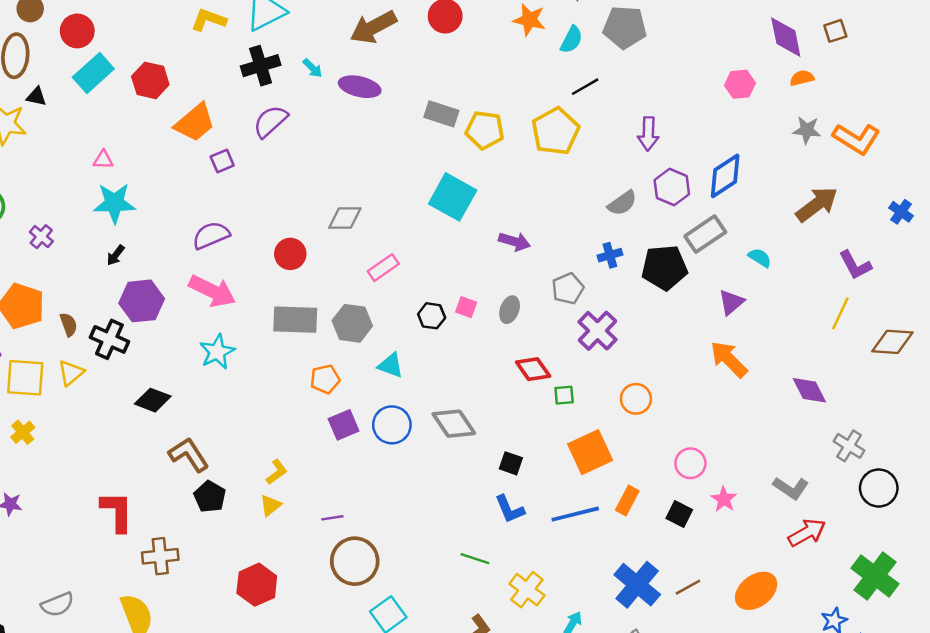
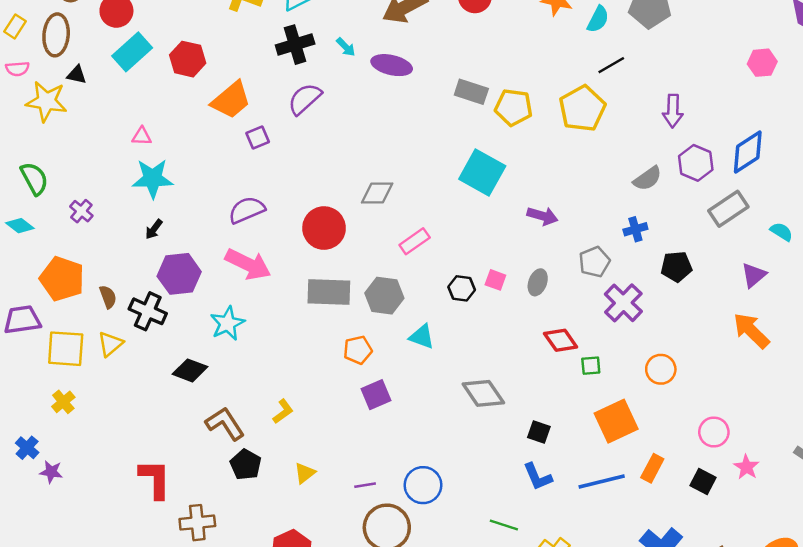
red circle: (290, 254) -> (324, 228), size x1.4
black pentagon: (664, 268) -> (676, 267), moved, size x0.7
cyan star: (217, 352) -> (227, 323), moved
blue circle: (392, 425) -> (423, 485), moved
yellow L-shape: (277, 472) -> (283, 411), moved

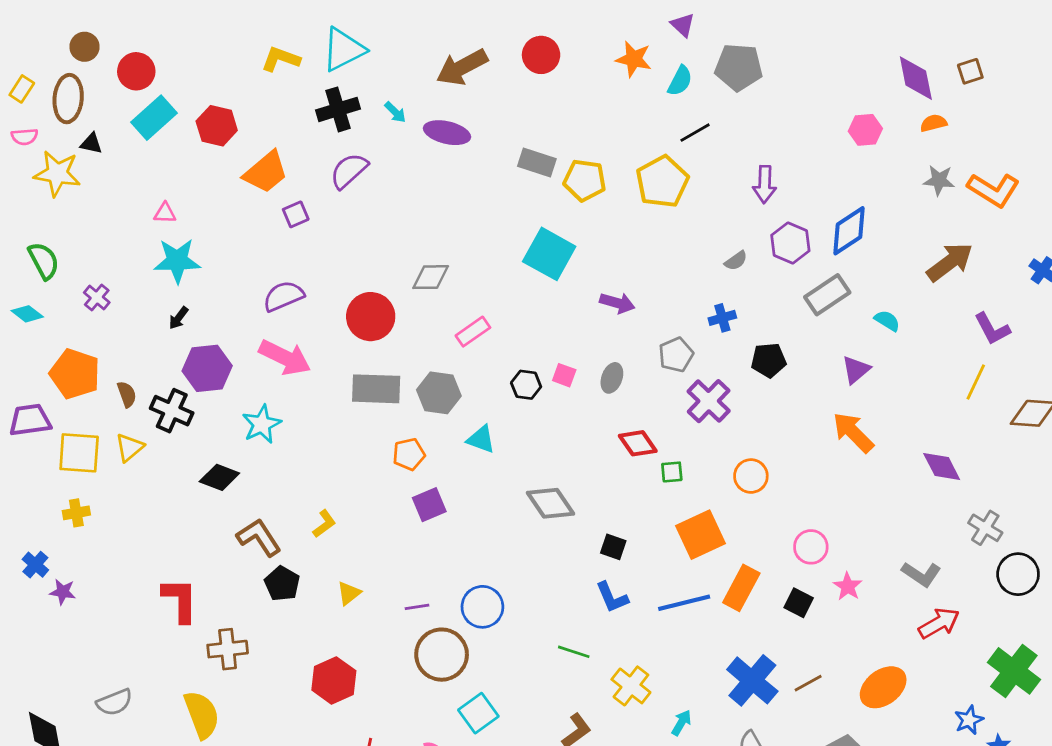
gray semicircle: (647, 179) -> (736, 261), size x0.7
yellow cross: (63, 402) -> (76, 513), turned 30
orange rectangle: (652, 468) -> (741, 588), size x1.4

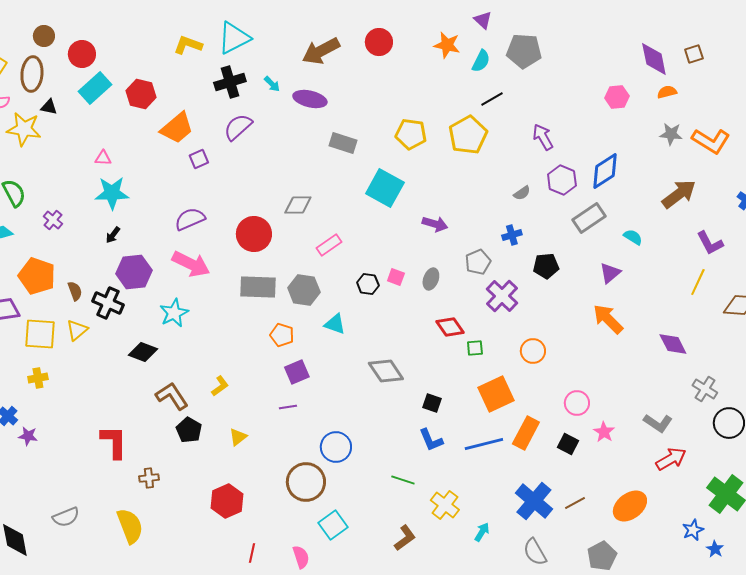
gray rectangle: (537, 163) -> (343, 143), moved
purple arrow: (765, 184) -> (543, 137), turned 148
orange pentagon: (409, 454) -> (282, 335), turned 30
purple line: (417, 607) -> (288, 407), moved
brown cross: (228, 649) -> (149, 478), size x0.7

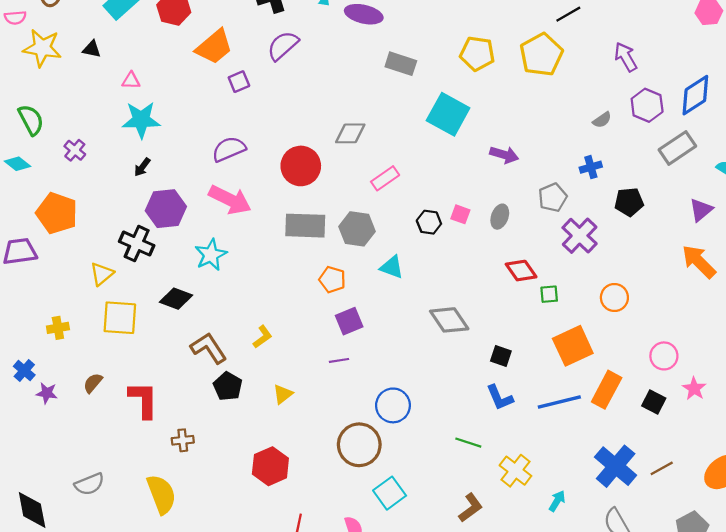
black triangle: (49, 107) -> (92, 49), moved
brown semicircle: (75, 291) -> (93, 383), moved, turned -120
yellow square: (40, 334) -> (120, 318), moved

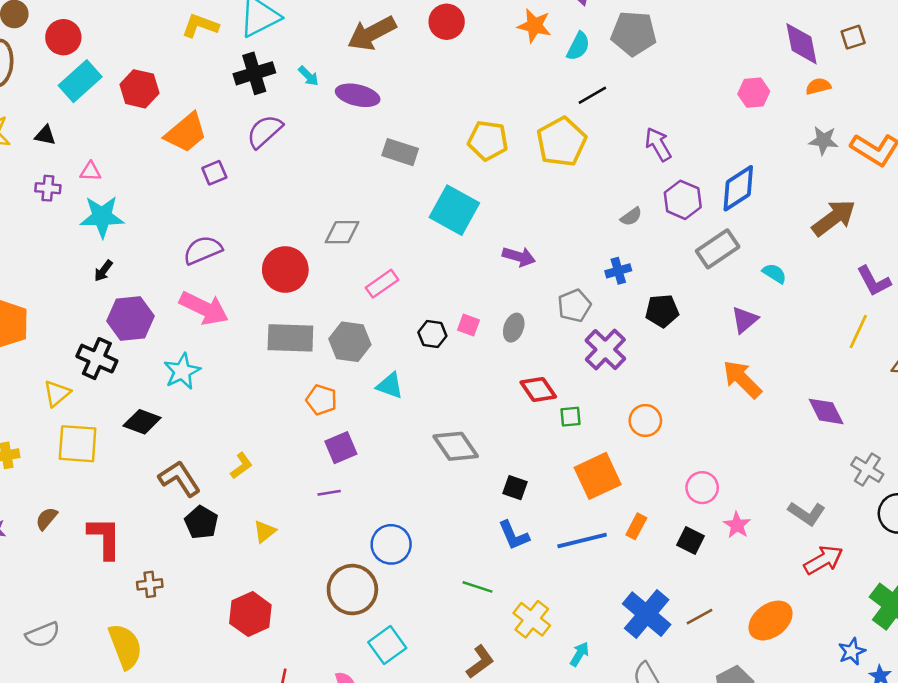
purple cross: (75, 150) -> (48, 188), moved, turned -35
orange rectangle: (607, 390) -> (636, 526), size x0.6

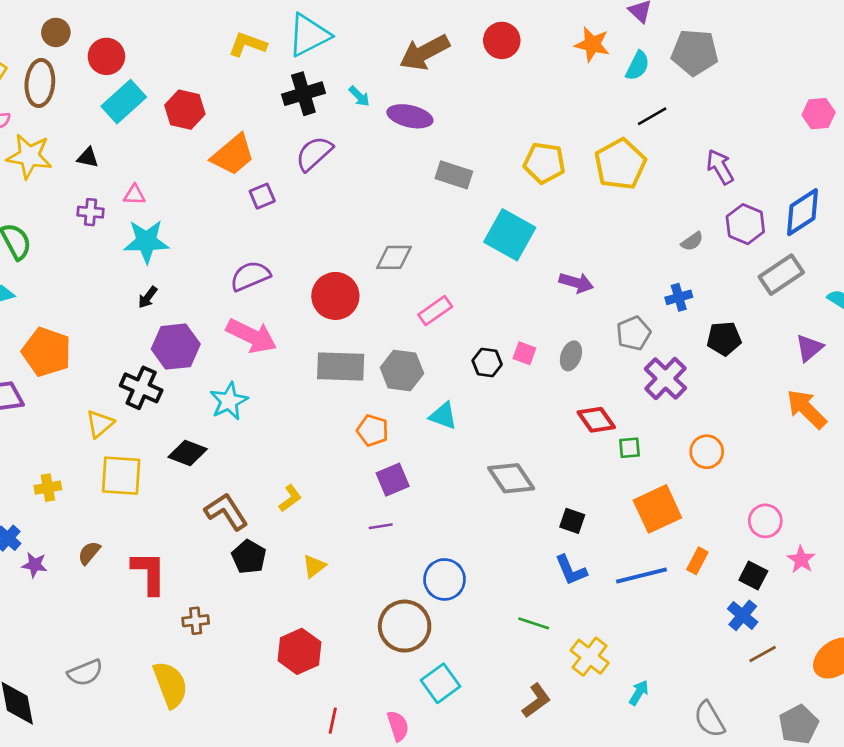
blue cross: (647, 614) -> (743, 615), moved, size x0.6

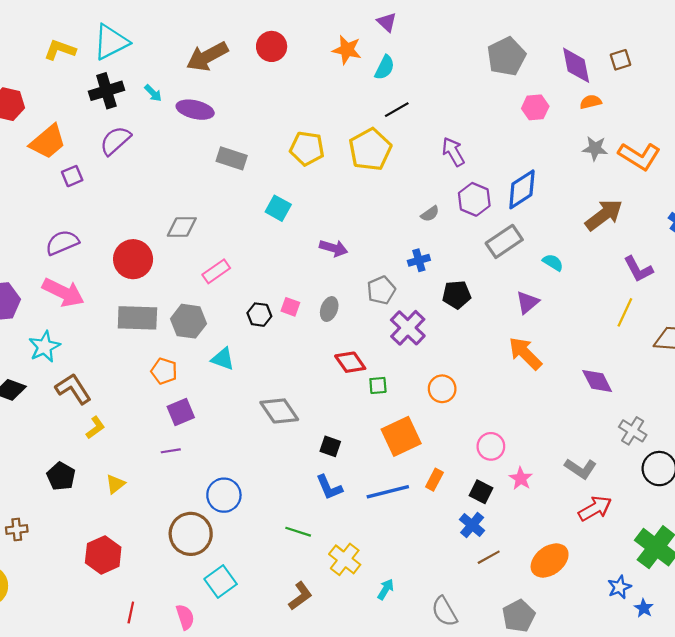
gray pentagon: (695, 52) -> (506, 56), moved, turned -30
cyan square: (510, 235) -> (278, 208), size x0.6
brown L-shape: (226, 512) -> (73, 389), moved

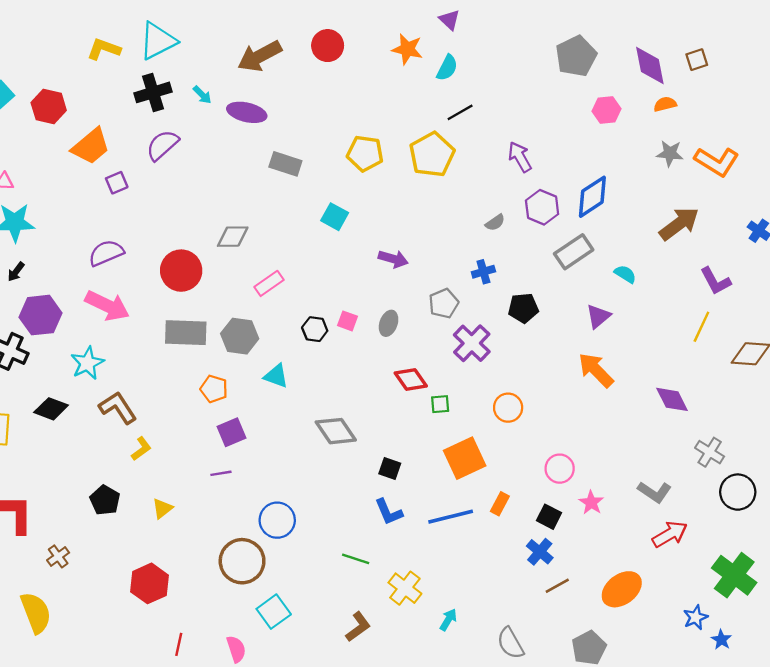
brown cross: (17, 529) -> (58, 556), turned -30

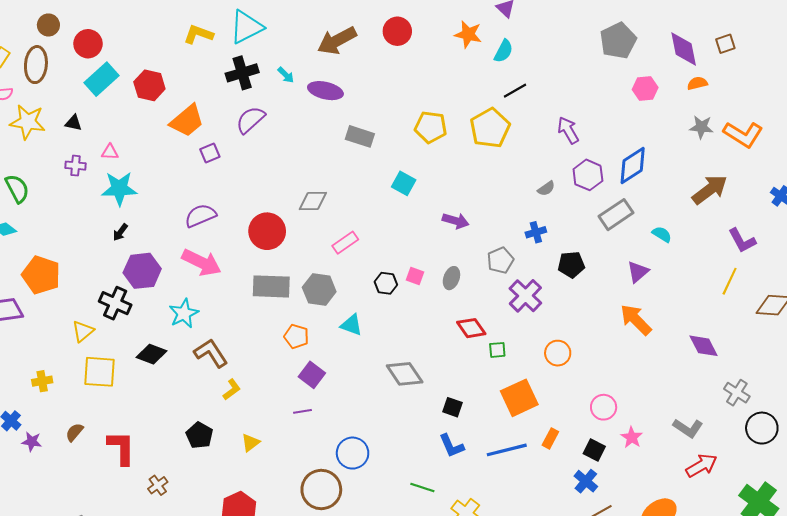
purple square: (232, 432) -> (312, 375), turned -30

